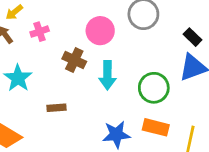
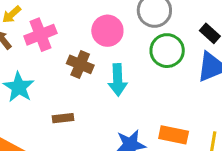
pink cross: (40, 32) -> (40, 35), size x1.5
green circle: (154, 88) -> (167, 51), moved

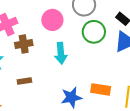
brown cross: (80, 64) -> (24, 44), moved, turned -30

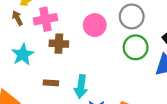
cyan arrow: (61, 53) -> (81, 86), moved

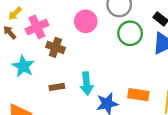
brown cross: (59, 44) -> (55, 47), turned 30

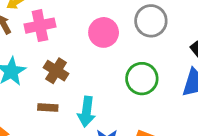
green circle: (130, 33) -> (142, 79), moved
brown cross: (55, 47) -> (56, 71), moved

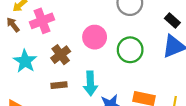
pink circle: (104, 32) -> (95, 37), moved
brown cross: (56, 71) -> (61, 55), turned 30

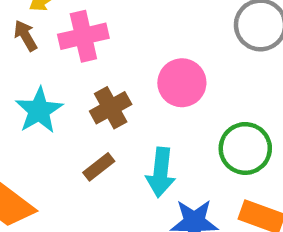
green circle: (130, 50) -> (245, 148), moved
brown rectangle: (59, 85) -> (99, 167), turned -40

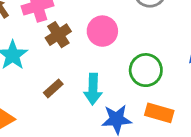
brown cross: (111, 108) -> (58, 35), moved

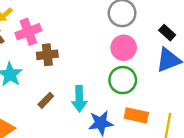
pink circle: (102, 31) -> (124, 48), moved
brown cross: (58, 35) -> (47, 55), turned 30

